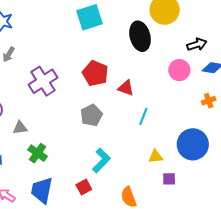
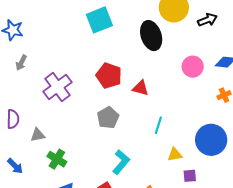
black arrow: (197, 44) -> (207, 20), moved
cyan line: (143, 116) -> (158, 125), moved

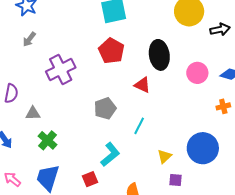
black ellipse: (151, 36) -> (159, 55), moved
red pentagon: (109, 76) -> (111, 51), moved
cyan line: (158, 125) -> (139, 126), moved
yellow triangle: (175, 155) -> (164, 156), turned -42

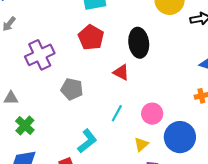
pink circle: (197, 73) -> (152, 114), moved
gray pentagon: (105, 108) -> (72, 89), moved, turned 30

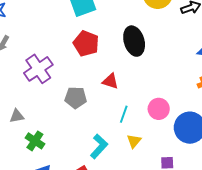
red triangle: (121, 72) -> (110, 81), moved
yellow triangle: (141, 144) -> (134, 141), moved

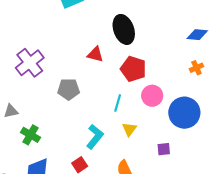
red pentagon: (86, 43) -> (133, 69), moved
red triangle: (110, 81) -> (95, 54), moved

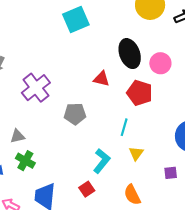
pink circle: (152, 96) -> (160, 63), moved
green cross: (31, 135) -> (25, 161), moved

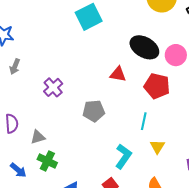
black ellipse: (130, 54) -> (144, 47), turned -36
purple cross: (36, 88) -> (53, 87), size x0.7

